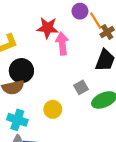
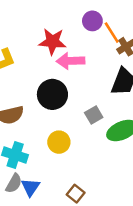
pink arrow: (62, 44) -> (70, 61), turned -85
black circle: (21, 71) -> (52, 94), moved

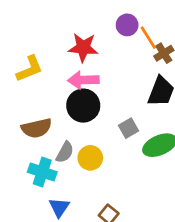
pink arrow: (70, 61) -> (83, 80), moved
gray semicircle: (14, 183) -> (65, 152), moved

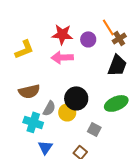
purple circle: (127, 25) -> (88, 39), moved
black circle: (83, 106) -> (76, 98), moved
gray square: (128, 128) -> (94, 129), moved, turned -32

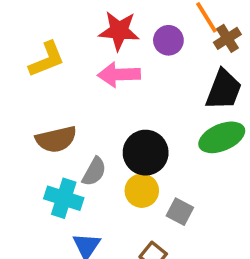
green ellipse: (116, 103) -> (222, 137), moved
yellow circle: (67, 112) -> (142, 191), moved

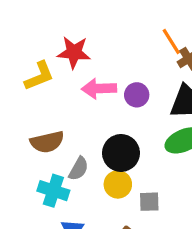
red star: (119, 31) -> (74, 52), moved
purple circle: (168, 40) -> (137, 95), moved
gray square: (180, 212) -> (149, 202), turned -30

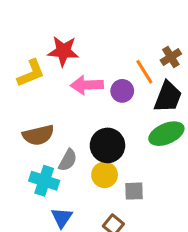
orange line: (171, 41) -> (144, 72), moved

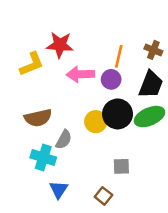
brown cross: (171, 57) -> (153, 50), turned -36
orange line: (144, 72) -> (119, 56), moved, turned 45
black circle: (107, 145) -> (118, 114), moved
yellow circle: (105, 175) -> (96, 122), moved

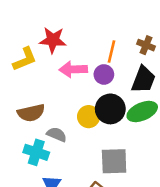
gray semicircle: (64, 140) -> (57, 134), turned -96
gray square: (121, 166) -> (114, 161), size x1.6

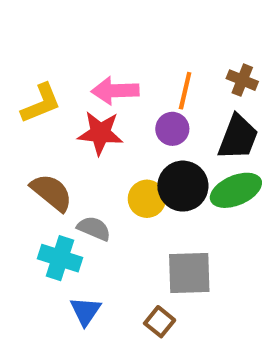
red star: (53, 40) -> (100, 133), moved
pink arrow: (73, 69) -> (115, 91), moved
brown semicircle: (31, 113) -> (52, 192), turned -128

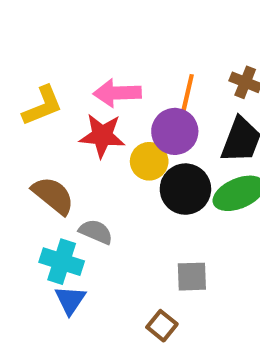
purple circle: (172, 129) -> (175, 131), size x1.4
yellow circle: (147, 199) -> (149, 161), moved
gray square: (189, 273) -> (192, 277), size x0.7
blue triangle: (85, 311) -> (70, 300), moved

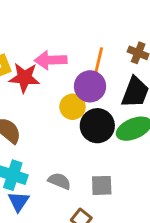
red star: (102, 136) -> (24, 78), moved
gray semicircle: (96, 232) -> (59, 181), moved

